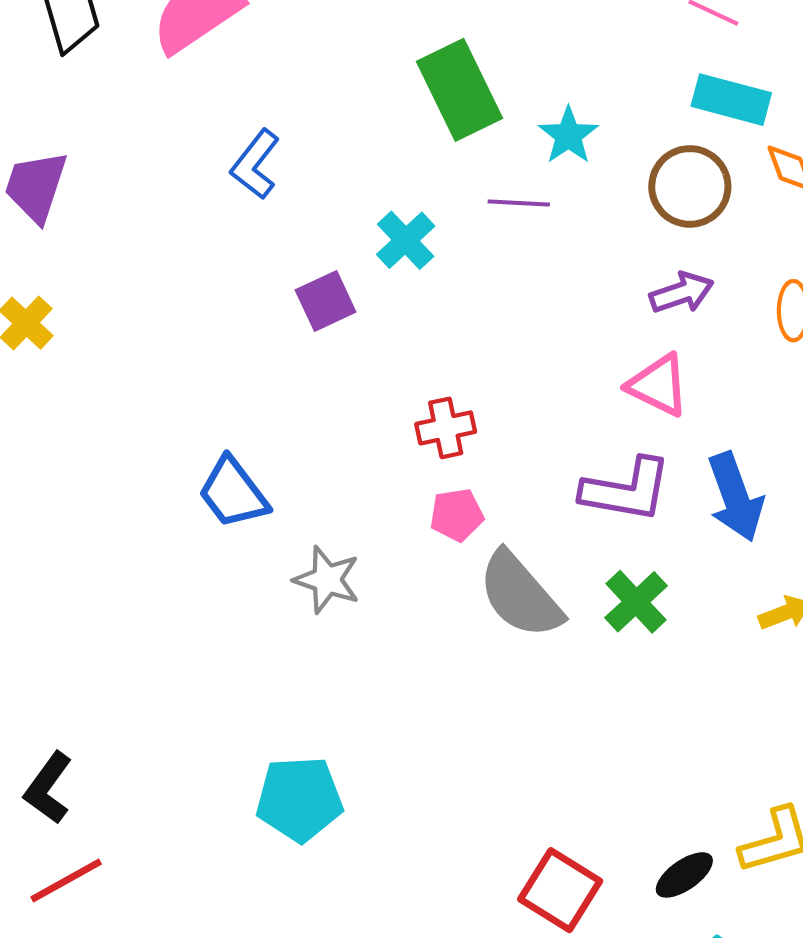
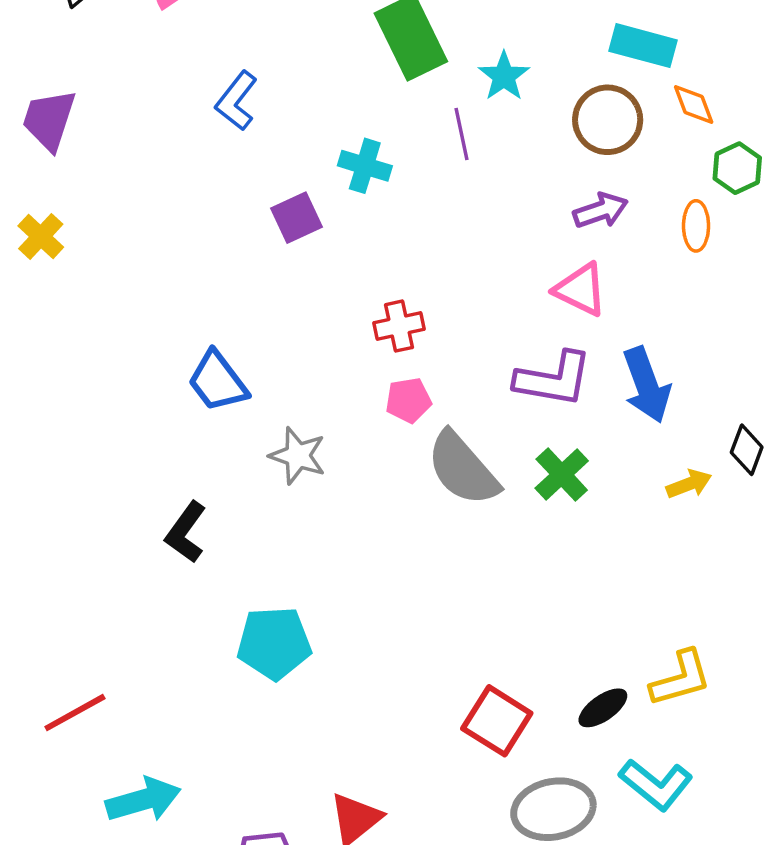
purple line: (519, 203) -> (461, 134), turned 75
cyan cross: (406, 240) -> (365, 166), turned -30
black L-shape: (48, 788) -> (186, 532), moved

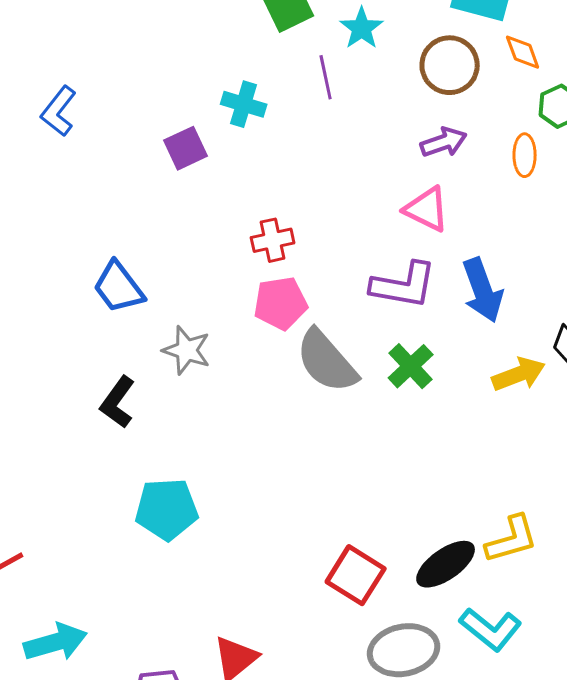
blue L-shape: (236, 101) -> (59, 111), moved
pink pentagon: (408, 400) -> (281, 303), size x1.4
yellow arrow: (689, 484) -> (519, 374), size x1.4
black L-shape: (186, 532) -> (118, 402), moved
black ellipse: (603, 708) -> (446, 564), size x1.4

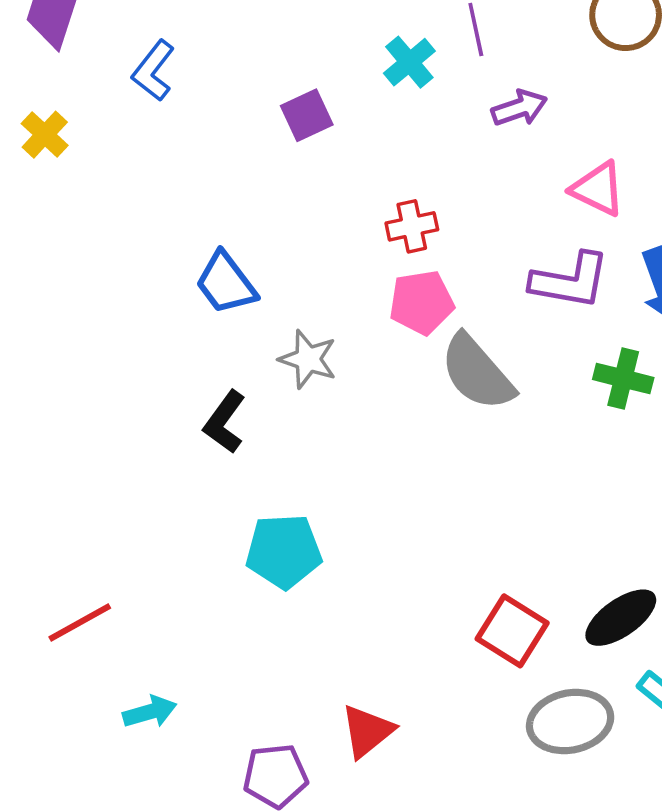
cyan cross: (244, 104) -> (409, 62), moved, turned 33
purple arrow: (444, 142) -> (519, 108), moved
green cross: (411, 366) -> (623, 379), moved, turned -33
cyan arrow: (56, 642) -> (150, 712), size x0.7

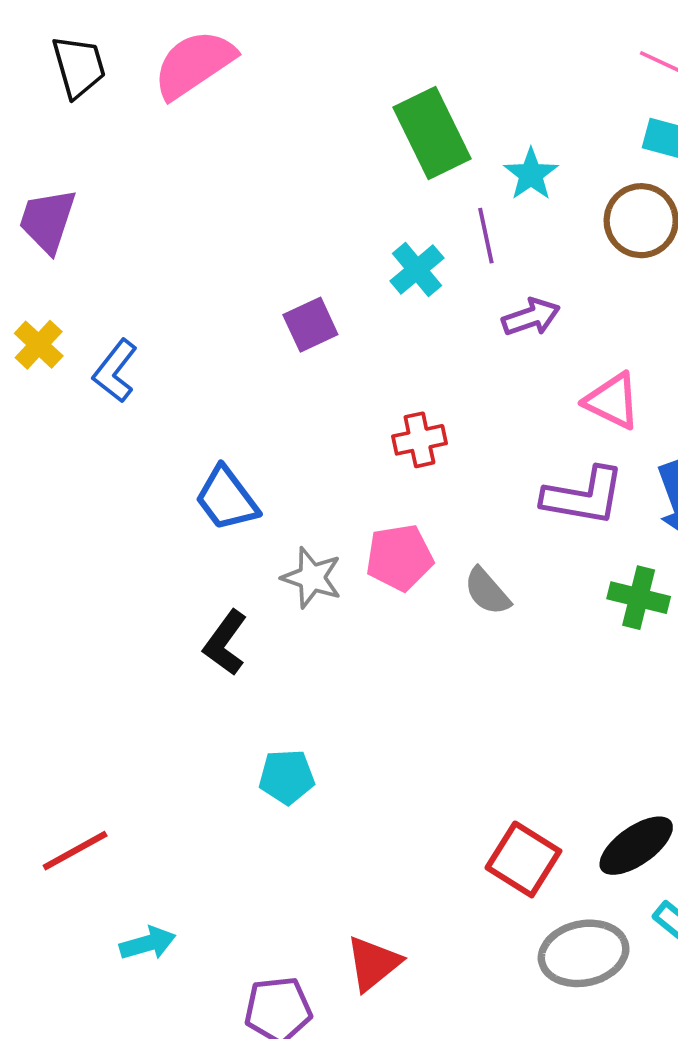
blue L-shape: (153, 71) -> (115, 371), moved
pink pentagon: (421, 302) -> (399, 558), moved
gray semicircle: (477, 372) -> (487, 591), size x0.6
cyan pentagon: (284, 551) -> (287, 777), size x0.7

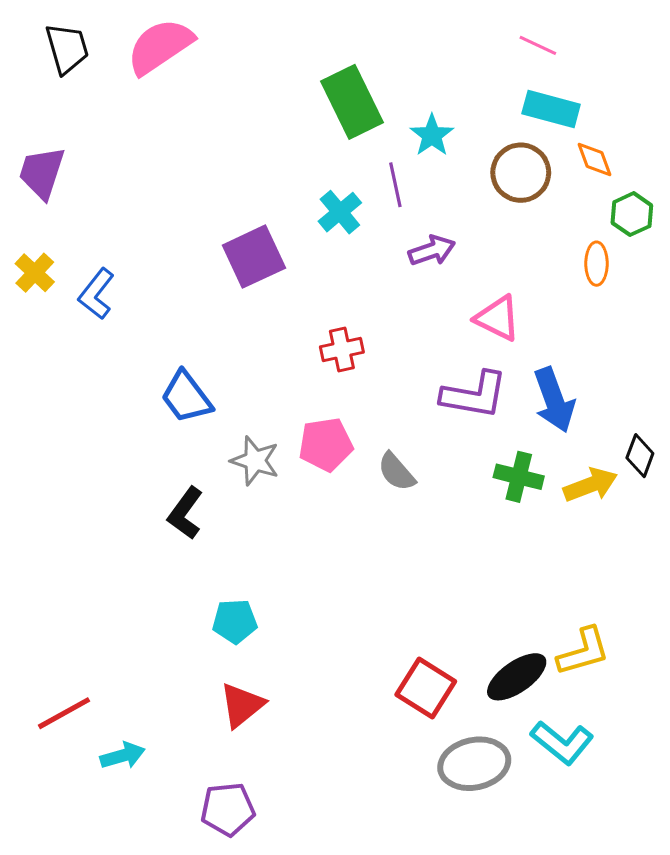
purple square: (310, 325) -> (254, 257), size x1.4
red line: (75, 851) -> (64, 713), moved
red triangle: (373, 963) -> (242, 705), moved

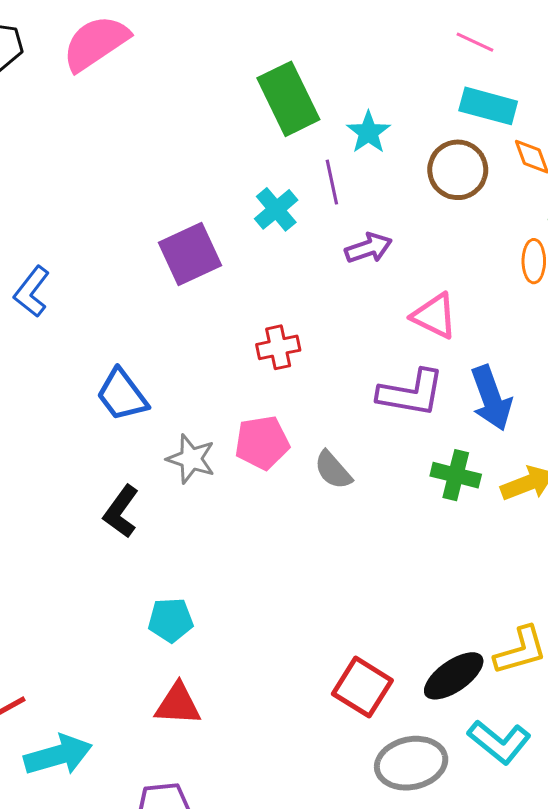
red triangle: (242, 705) -> (178, 704), turned 42
cyan arrow: (123, 756) -> (58, 755), size x1.5

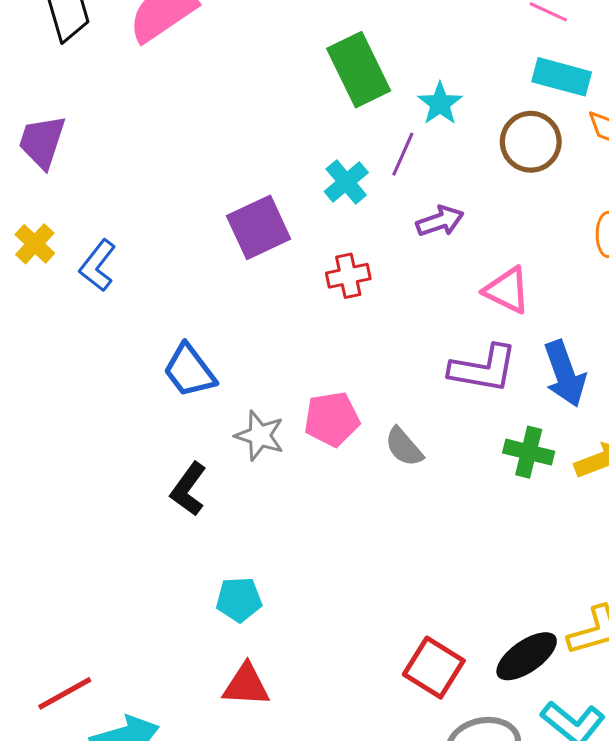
purple line: (332, 182) -> (403, 154), turned 36
red cross: (278, 347) -> (348, 276), moved

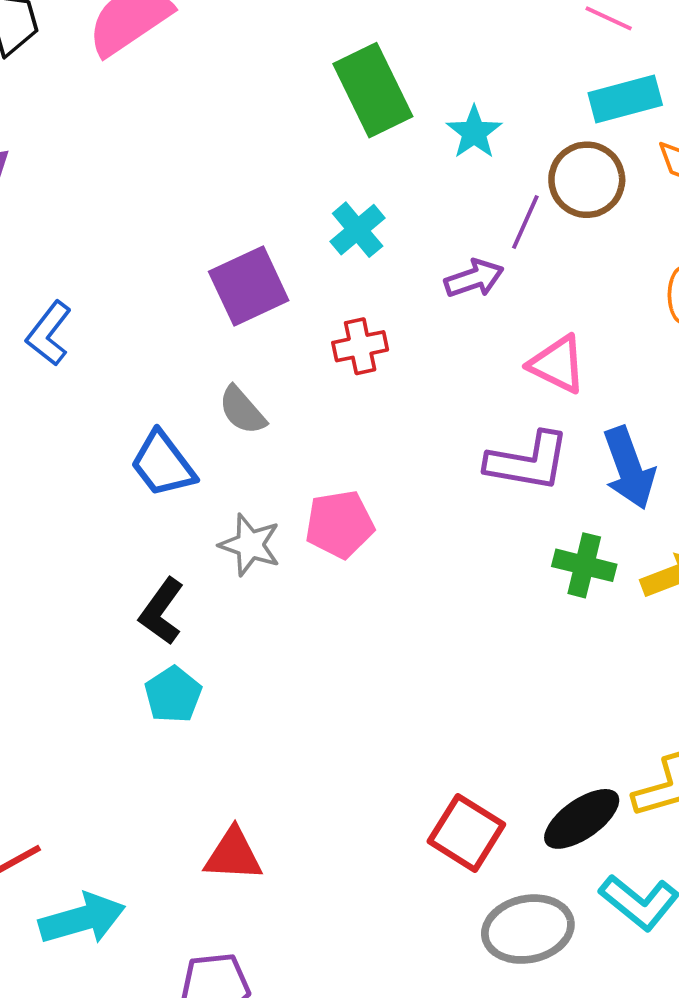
cyan rectangle: (562, 77) -> (625, 99), turned -30
purple line: (403, 154) -> (525, 222), moved
gray semicircle: (404, 447) -> (242, 410), moved
cyan pentagon: (239, 600) -> (173, 695), moved, turned -30

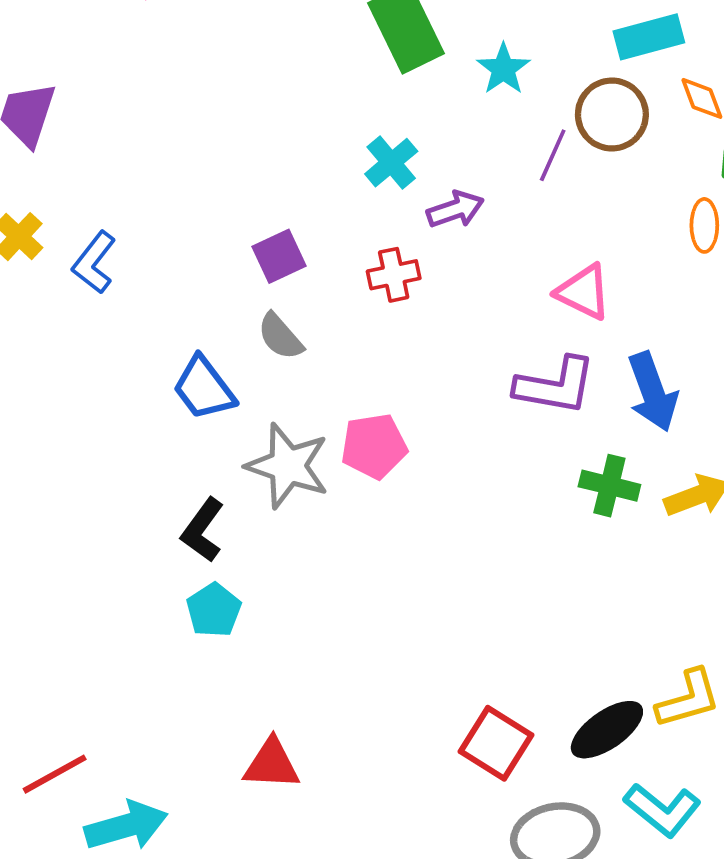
purple arrow: (474, 278) -> (455, 209), moved
purple square: (249, 286) -> (279, 256), moved, size x0.7
gray star: (250, 545) -> (288, 466), size x1.4

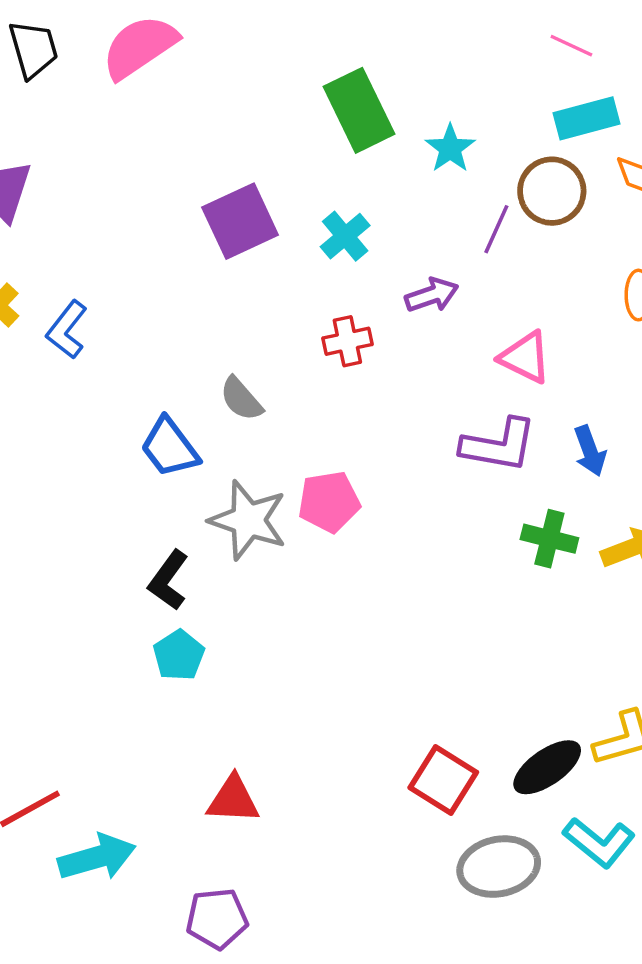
purple arrow: (455, 209) -> (432, 295), moved
purple square: (279, 256) -> (240, 221), moved, size x1.5
blue arrow: (653, 392) -> (590, 451), size x0.7

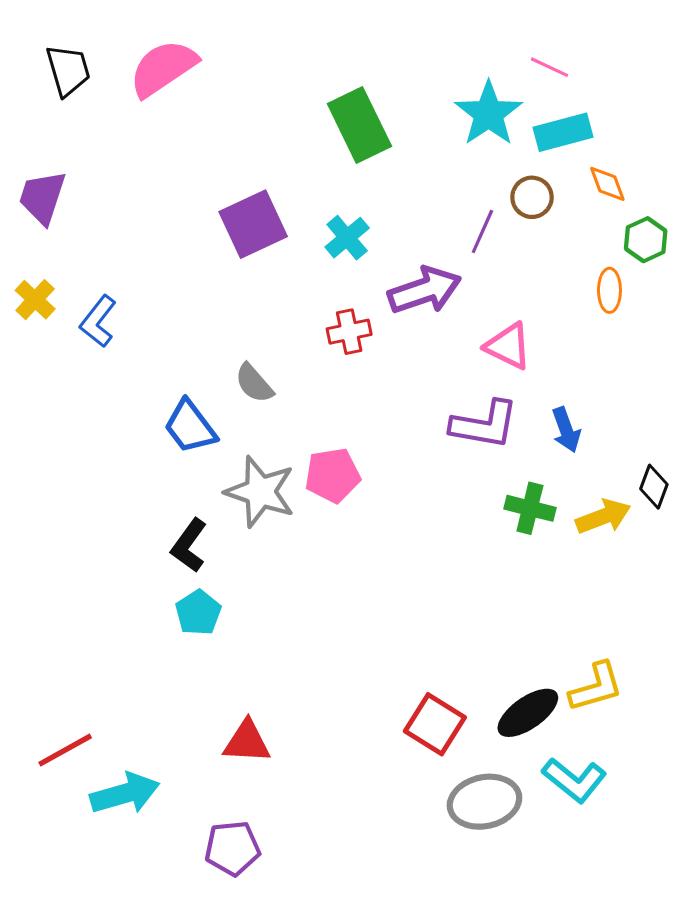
cyan star: (450, 148) -> (489, 114), moved, size x1.5
brown circle: (552, 191) -> (532, 197), size x0.7
purple arrow: (432, 295) -> (425, 290), size x1.5

